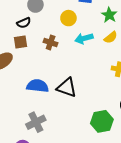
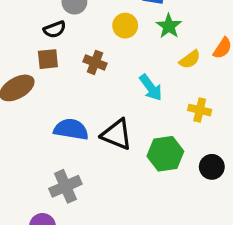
green star: (109, 15) -> (169, 26), moved
cyan arrow: (84, 38) -> (151, 88), moved, turned -114
green hexagon: (102, 121) -> (165, 154), moved

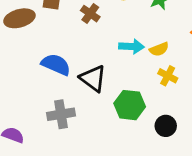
yellow semicircle: (190, 59) -> (159, 49), moved
cyan arrow: (151, 88) -> (131, 46), turned -65
gray cross: (65, 186) -> (61, 114), moved

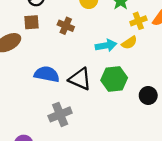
yellow cross: (168, 76) -> (138, 21), moved, turned -35
green hexagon: (130, 105) -> (114, 79), moved
black circle: (166, 126) -> (148, 95), moved

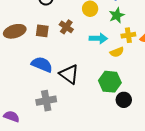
brown square: (31, 22) -> (42, 31), moved
cyan arrow: (106, 45) -> (98, 38), moved
green hexagon: (114, 79) -> (110, 82), moved

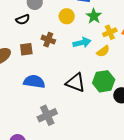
black triangle: (69, 74) -> (76, 83), moved

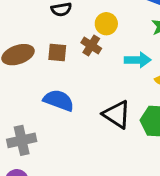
yellow circle: (67, 16) -> (106, 24), moved
gray cross: (47, 115) -> (22, 140), moved

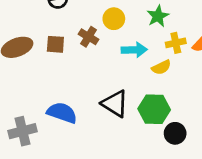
yellow circle: (106, 24) -> (114, 19), moved
blue semicircle: (59, 100) -> (62, 113), moved

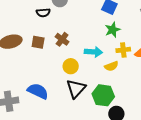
yellow circle: (114, 19) -> (71, 66), moved
black triangle: (115, 104) -> (76, 89), turned 35

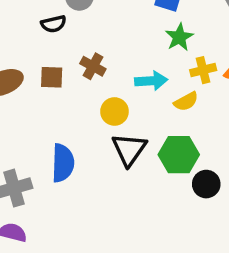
blue semicircle: (38, 91) -> (63, 163), turned 75

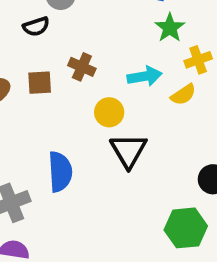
green hexagon: (179, 155) -> (186, 228), moved

